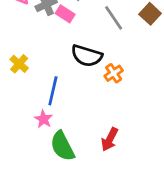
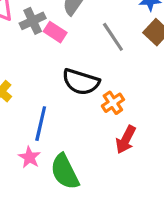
red arrow: (110, 139) -> (126, 140), moved
green semicircle: (62, 146) -> (65, 172), moved

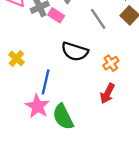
orange cross: (113, 103) -> (111, 63), moved
pink star: (29, 157) -> (37, 106), size x1.5

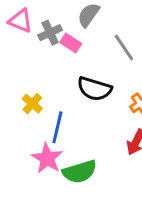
yellow cross: (16, 58) -> (32, 104), moved
green semicircle: (63, 117) -> (80, 172), turned -80

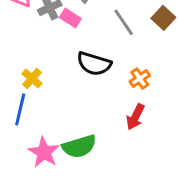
blue line: (57, 127) -> (20, 109), moved
pink star: (47, 158) -> (44, 152), moved

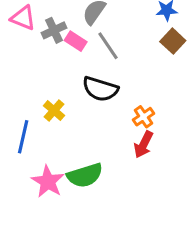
gray line: (124, 22) -> (108, 46), moved
yellow cross: (32, 78) -> (54, 111), moved
orange cross: (140, 78) -> (144, 117), moved

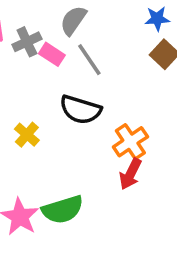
orange cross: (144, 117) -> (130, 142), size x1.4

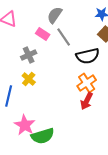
gray cross: (27, 42) -> (29, 55), moved
black semicircle: (80, 110) -> (88, 56), moved, turned -30
green semicircle: (63, 210) -> (43, 136), moved

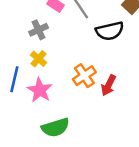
orange cross: (87, 83) -> (84, 76), moved
pink star: (25, 125) -> (40, 90), moved

